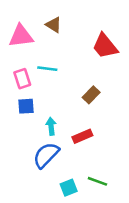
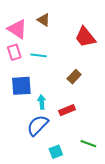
pink triangle: (21, 36) -> (17, 29), turned 40
pink rectangle: (22, 79) -> (14, 52), moved
blue square: (26, 106) -> (21, 86), size x1.5
green line: (97, 181) -> (88, 144), moved

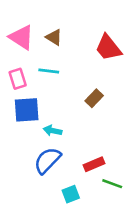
brown triangle: (44, 20) -> (54, 37), moved
pink rectangle: (14, 52) -> (18, 79), moved
cyan arrow: (42, 102) -> (53, 131), turned -72
red rectangle: (67, 110) -> (94, 164), moved

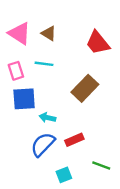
brown rectangle: (94, 98) -> (85, 88), size x1.6
red rectangle: (94, 164) -> (74, 140), moved

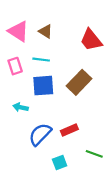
blue square: (24, 99) -> (43, 86), moved
cyan arrow: (47, 118) -> (21, 107), moved

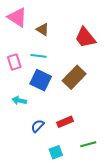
pink triangle: (18, 31) -> (17, 17), moved
blue square: (43, 86) -> (41, 80), turned 30
blue semicircle: (40, 134) -> (38, 126), size x0.6
green line: (94, 154) -> (88, 144), turned -35

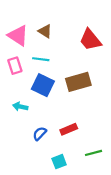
pink triangle: (17, 17) -> (18, 35), moved
brown rectangle: (74, 77) -> (78, 82), turned 30

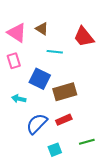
cyan line: (41, 59) -> (55, 52), moved
brown rectangle: (78, 82) -> (65, 92), moved
blue semicircle: (40, 134) -> (37, 124), size x1.6

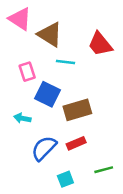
brown triangle: (42, 29) -> (50, 34), size x1.6
pink triangle: (17, 33) -> (20, 19), moved
pink rectangle: (14, 61) -> (27, 72), moved

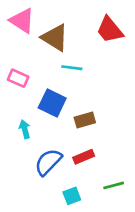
red trapezoid: (100, 44) -> (110, 30), moved
pink rectangle: (27, 72) -> (18, 78), moved, turned -48
brown rectangle: (77, 110) -> (85, 120), size x0.7
cyan arrow: (22, 118) -> (25, 129), turned 63

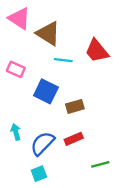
red trapezoid: (110, 30) -> (97, 51), moved
cyan arrow: (25, 129) -> (16, 132), moved
cyan square: (72, 196) -> (39, 174), moved

